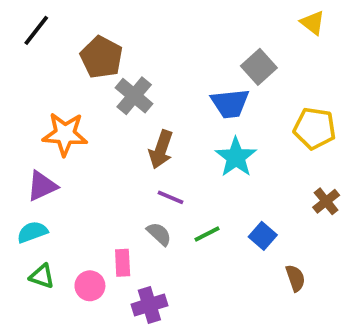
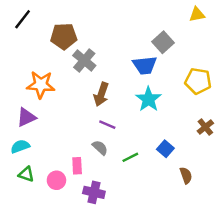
yellow triangle: (313, 23) -> (197, 14), turned -49
brown pentagon: (101, 57) -> (64, 36), turned -30
green line: (207, 234) -> (130, 157), moved
purple cross: (149, 305) -> (94, 192), turned 30

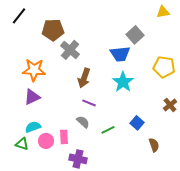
purple triangle: (26, 117) -> (32, 97), moved
cyan semicircle: (20, 146) -> (33, 127), moved
pink circle: (56, 180) -> (46, 141), moved

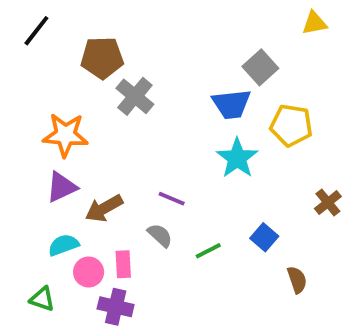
yellow pentagon: (164, 67) -> (291, 125), moved
brown arrow: (84, 78) -> (104, 208), moved, turned 42
green triangle: (22, 144) -> (42, 299), moved
purple cross: (78, 159) -> (116, 307), moved

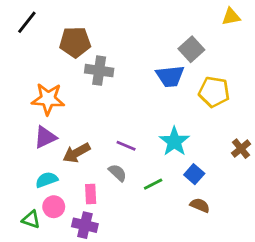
gray cross: (135, 96) -> (99, 71), turned -32
cyan star: (237, 158) -> (174, 141), moved
pink circle: (89, 272) -> (54, 207), moved
brown semicircle: (297, 280) -> (200, 205), moved, turned -48

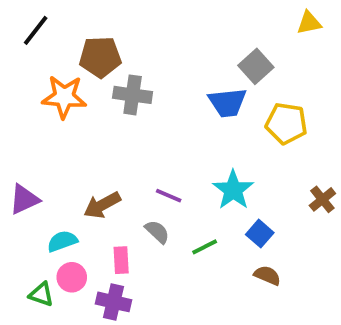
orange star: (48, 99) -> (64, 97), moved
purple triangle: (45, 137) -> (24, 199), moved

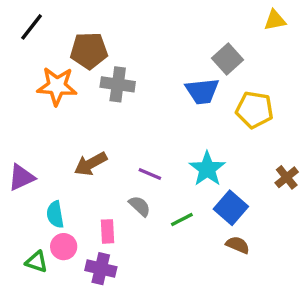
brown arrow: (102, 205) -> (91, 164), moved
blue square: (260, 234) -> (231, 208), size x1.4
cyan semicircle: (62, 241) -> (55, 215), turned -80

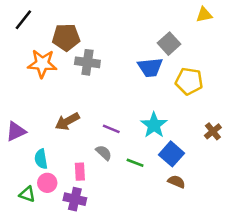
green line: (182, 220) -> (135, 163), turned 48

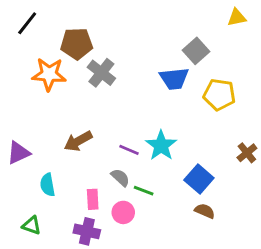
gray cross: (87, 62) -> (101, 73), turned 30
cyan star: (154, 125) -> (161, 145), moved
green line: (135, 163) -> (144, 191), moved
pink circle: (47, 183) -> (123, 212), moved

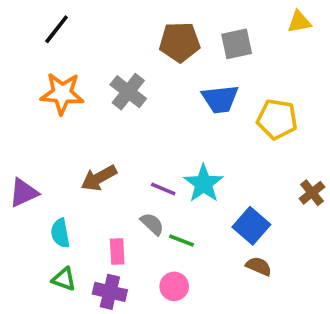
black line: (27, 23) -> (57, 29), moved
brown pentagon: (77, 44) -> (180, 42), moved
gray square: (196, 51) -> (237, 44), moved, turned 30
pink circle: (123, 212) -> (174, 286), moved
green triangle: (32, 226) -> (64, 279), moved

